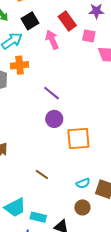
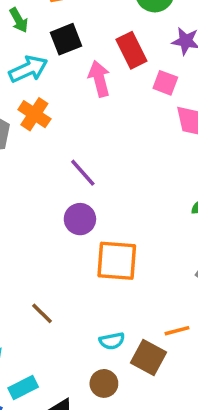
orange cross: (20, 65) -> (34, 114), turned 30
cyan rectangle: (38, 217) -> (23, 387), turned -49

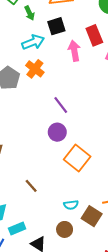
orange square: (117, 261) -> (77, 158), turned 30

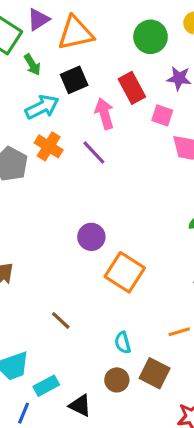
purple line: (61, 105) -> (94, 152), moved
cyan semicircle: (71, 205) -> (123, 343), turned 88
brown square: (92, 216) -> (155, 373), moved

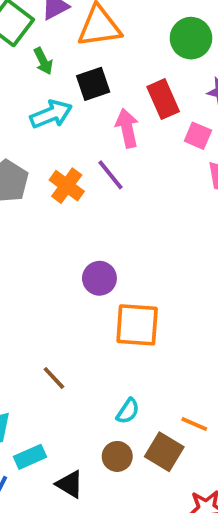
orange cross: (49, 146) -> (67, 186), moved
orange square: (125, 272) -> (137, 325), turned -33
orange line: (179, 332) -> (194, 424), moved, turned 35
cyan semicircle: (123, 343) -> (128, 411), turned -135

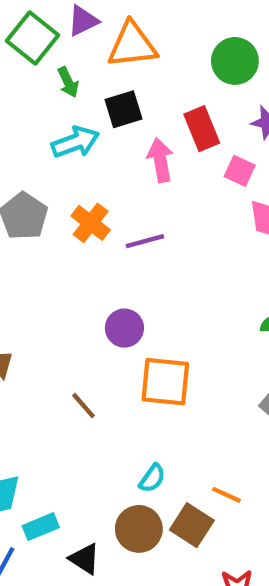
purple line: (111, 175) -> (145, 241), moved, turned -68
brown line: (54, 378) -> (83, 406), moved
brown circle: (117, 456) -> (139, 529), size x1.4

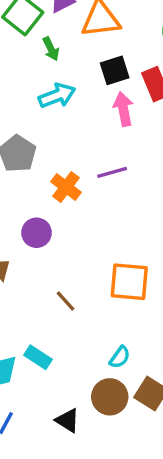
black square: (123, 109) -> (115, 70), moved
orange cross: (91, 223) -> (66, 187), moved
purple circle: (124, 328) -> (36, 233), moved
cyan rectangle: (41, 527) -> (38, 357), moved, turned 56

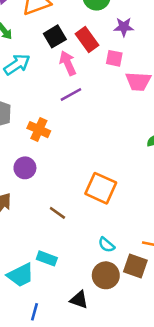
purple line: (112, 172) -> (71, 95), moved
orange square: (129, 282) -> (101, 188), turned 32
cyan semicircle: (120, 357) -> (106, 245), turned 108

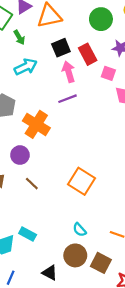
orange cross: (39, 130) -> (36, 124), size x1.4
brown line: (57, 213) -> (32, 184), moved
brown square: (135, 266) -> (101, 263), moved

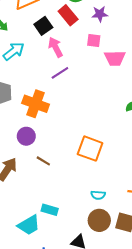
red rectangle: (88, 54) -> (68, 15), moved
cyan semicircle: (80, 230) -> (98, 195), turned -32

